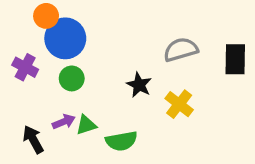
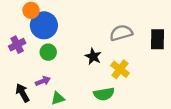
purple cross: (25, 67) -> (17, 45), turned 35
green triangle: (86, 125) -> (58, 98), moved
green semicircle: (121, 141) -> (104, 94), moved

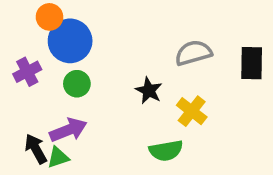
purple arrow: (43, 81) -> (68, 130), size x1.5
green triangle: (58, 98) -> (58, 157), moved

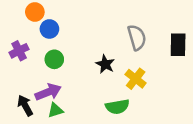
blue circle: (70, 41) -> (49, 29), size x0.6
gray semicircle: (193, 53) -> (137, 37), turned 90
green triangle: (58, 157) -> (55, 110), moved

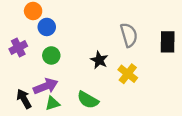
green semicircle: (117, 107) -> (88, 100), moved, turned 40

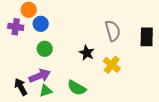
purple cross: (18, 47) -> (16, 27), moved, turned 35

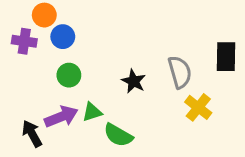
gray semicircle: (113, 31) -> (180, 72), moved
yellow cross: (112, 65) -> (198, 107), moved
green triangle: (46, 91) -> (92, 112), moved

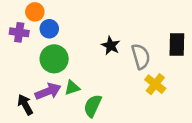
green circle: (69, 75) -> (54, 59), size x1.5
black star: (134, 81) -> (111, 46), moved
green semicircle: (118, 135) -> (93, 106), turned 85

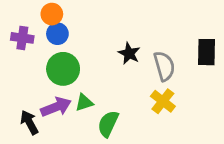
orange circle: (35, 12) -> (52, 14), moved
yellow cross: (155, 84) -> (163, 101), moved

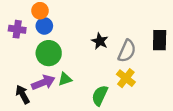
gray semicircle: (164, 66) -> (127, 51), turned 40
green semicircle: (108, 124) -> (100, 95), moved

